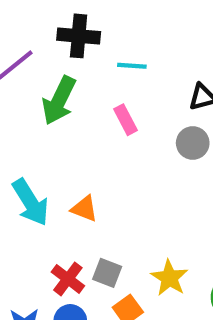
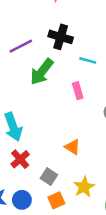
orange triangle: (84, 209) -> (72, 147), moved
red cross: (68, 279) -> (20, 159), moved

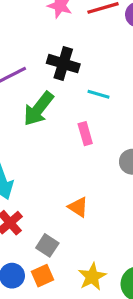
yellow star: (84, 187) -> (92, 277), moved
orange square: (56, 200) -> (43, 276), moved

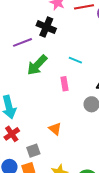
black cross: (63, 64) -> (46, 27), moved
gray square: (47, 245) -> (33, 151), turned 32

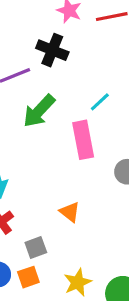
cyan line: (75, 60) -> (100, 102), turned -64
pink rectangle: (64, 84) -> (83, 140), size x1.6

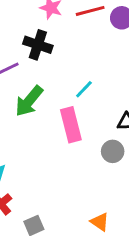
orange triangle: (70, 212) -> (100, 222), moved

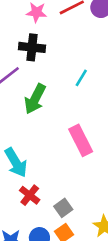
pink rectangle: (71, 125) -> (81, 140), moved

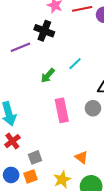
green arrow: (35, 99) -> (48, 76), moved, size x0.7

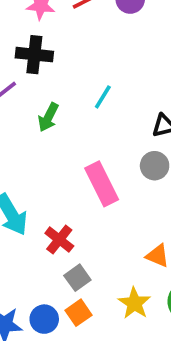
green arrow: (48, 76) -> (48, 117), moved
red cross: (12, 141) -> (59, 240), moved

